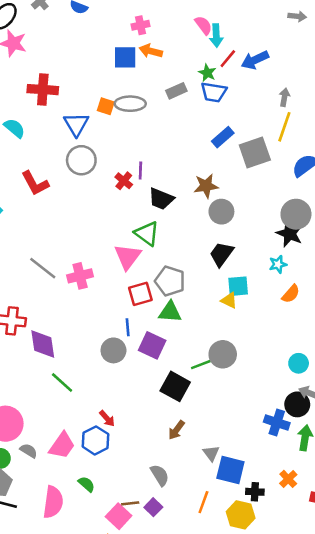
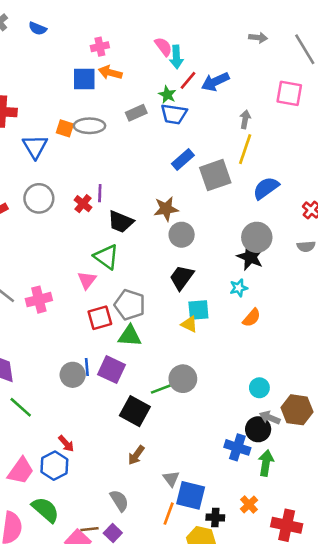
gray circle: (81, 160) -> (39, 198), moved
pink triangle: (128, 257) -> (87, 280), size x0.7
blue line: (128, 327) -> (87, 367), moved
green semicircle: (86, 484) -> (45, 510), size x1.6
orange line: (203, 502) -> (169, 514), moved

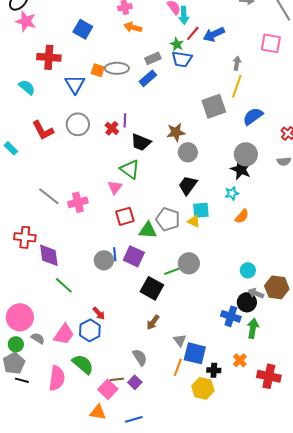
blue square: (84, 79) -> (83, 29), moved, turned 30
blue rectangle: (183, 159) -> (148, 78), moved
gray pentagon: (130, 305) -> (168, 219), moved

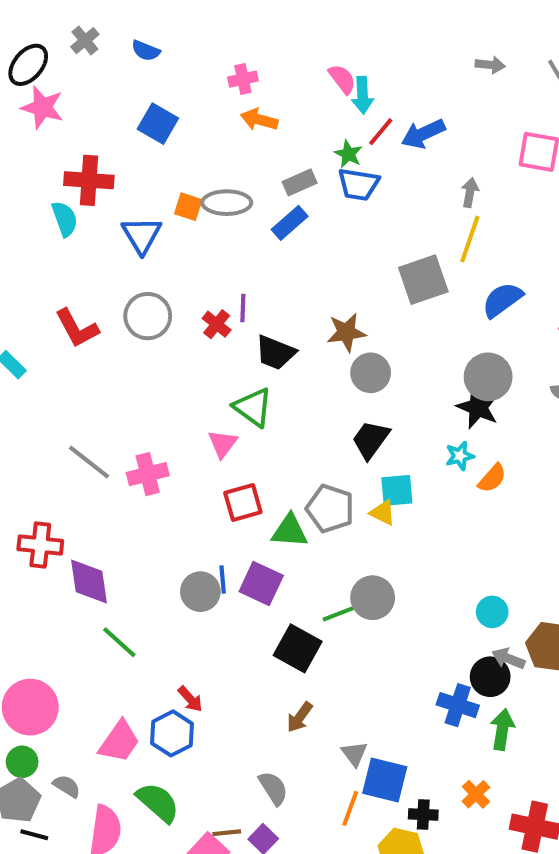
cyan semicircle: (27, 87) -> (65, 219), moved, turned 30
orange semicircle: (242, 216) -> (492, 478), moved
gray semicircle: (38, 338) -> (67, 786), moved

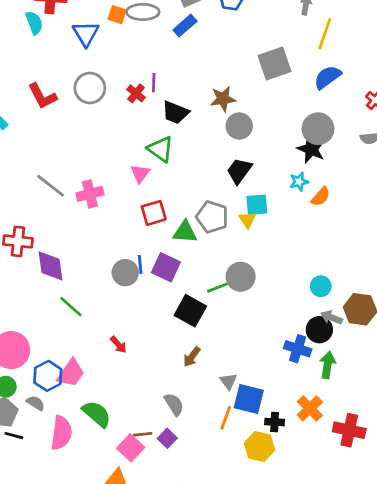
yellow line: (470, 239) -> (325, 34), moved
yellow triangle: (383, 513) -> (247, 220), turned 30
blue hexagon: (172, 733) -> (48, 376), moved
orange cross: (476, 794) -> (310, 408), size x1.4

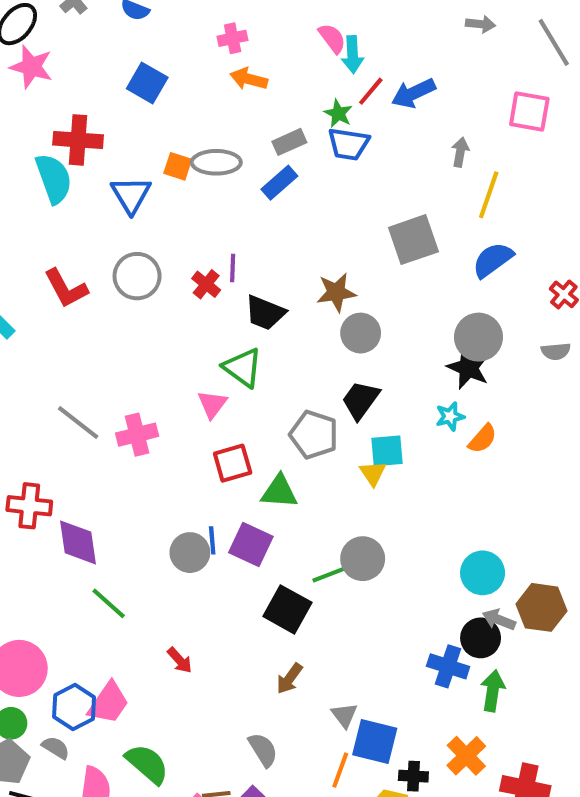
cyan semicircle: (34, 23) -> (54, 179), size x1.4
gray pentagon: (212, 217) -> (314, 435), moved
cyan circle: (321, 286) -> (483, 573), size x1.4

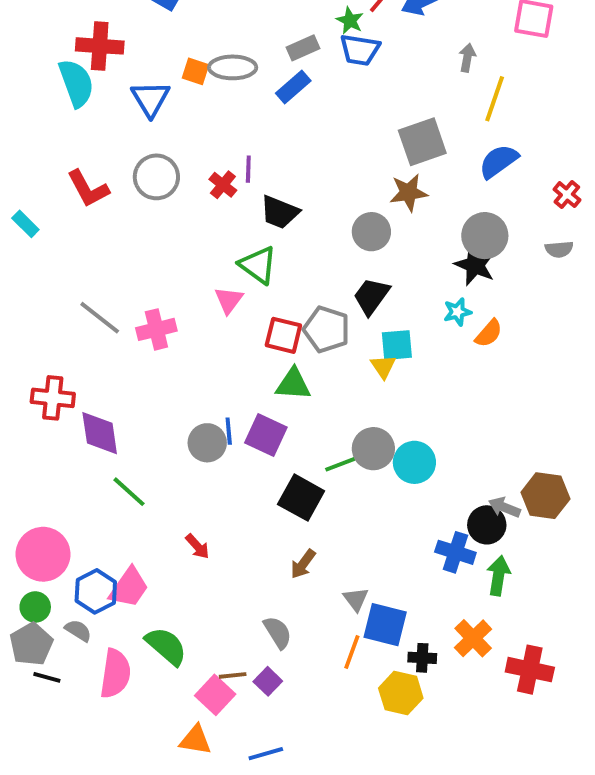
brown star: (336, 292) -> (409, 193), moved
red square: (233, 463) -> (283, 335), moved, turned 30
cyan circle: (483, 573) -> (414, 462), moved

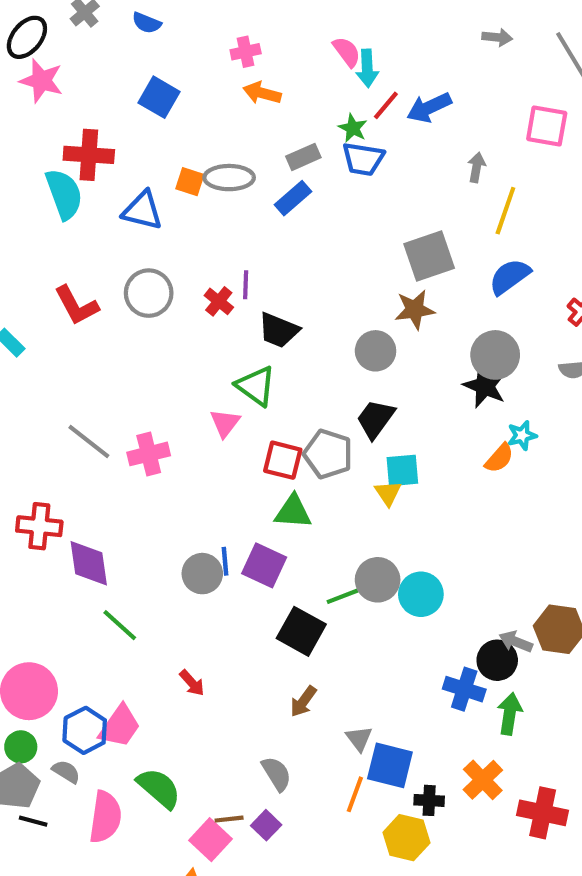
blue triangle: (151, 99) -> (142, 211), turned -45
cyan star: (457, 312) -> (522, 435), moved

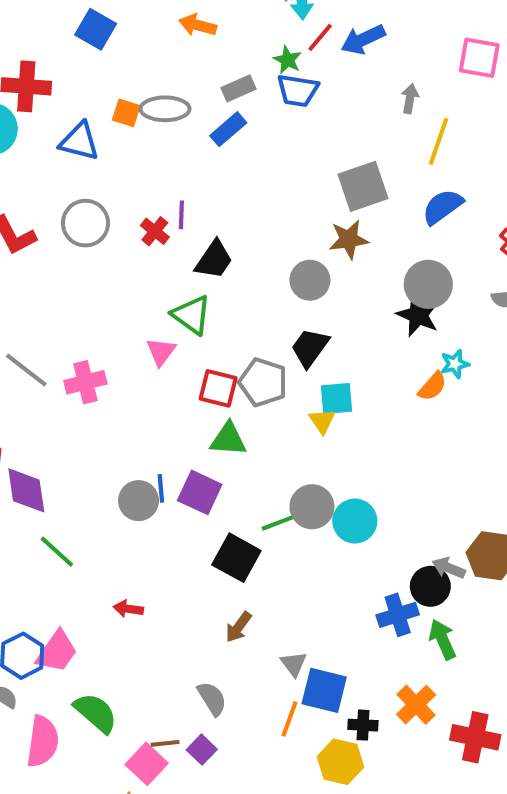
black trapezoid: (279, 330) -> (214, 260), turned -78
red arrow: (192, 683) -> (128, 609), turned 140
blue cross: (464, 689) -> (398, 615), turned -36
green arrow: (510, 714) -> (443, 639), turned -33

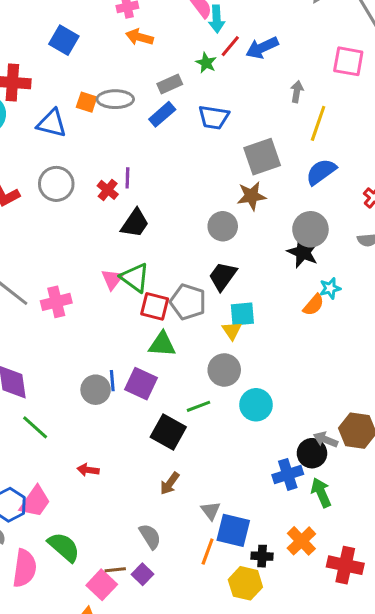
blue trapezoid: (298, 90) -> (214, 117), moved
black trapezoid: (214, 260) -> (135, 223), moved
green triangle: (192, 315) -> (135, 278), moved
gray circle: (312, 507) -> (224, 370), moved

